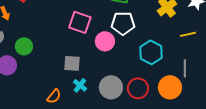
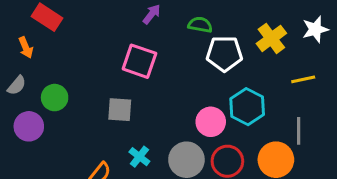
white pentagon: (123, 23) -> (224, 54), moved
pink circle: (105, 41) -> (211, 122), moved
gray square: (72, 63) -> (120, 110), moved

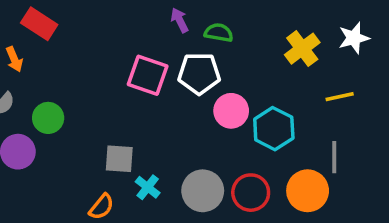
purple arrow: (152, 14) -> (180, 20), moved, turned -65
white pentagon: (224, 54) -> (199, 73), moved
gray square: (120, 110) -> (119, 159), moved
pink circle: (211, 122) -> (231, 111), moved

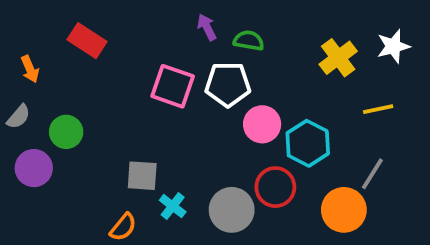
red rectangle: (39, 24) -> (87, 41), moved
gray line: (334, 157) -> (372, 174), turned 32
red circle: (251, 193) -> (275, 187), moved

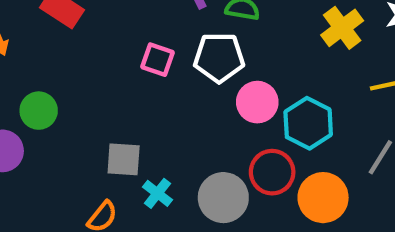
pink square: (173, 86) -> (157, 60), size x0.7
orange circle: (344, 210) -> (323, 198), moved

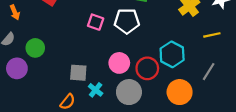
pink circle: (257, 102) -> (119, 63), moved
red circle: (272, 172) -> (147, 68), moved

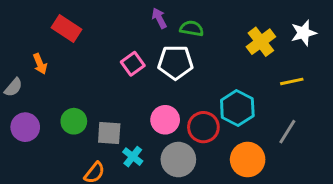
orange arrow: (15, 12) -> (40, 64), moved
pink square: (96, 22) -> (133, 64), turned 35
green circle: (35, 48) -> (74, 121), moved

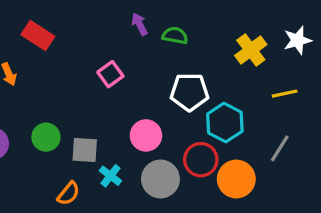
white pentagon: (175, 62) -> (189, 92), moved
red circle: (203, 127) -> (201, 160), moved

